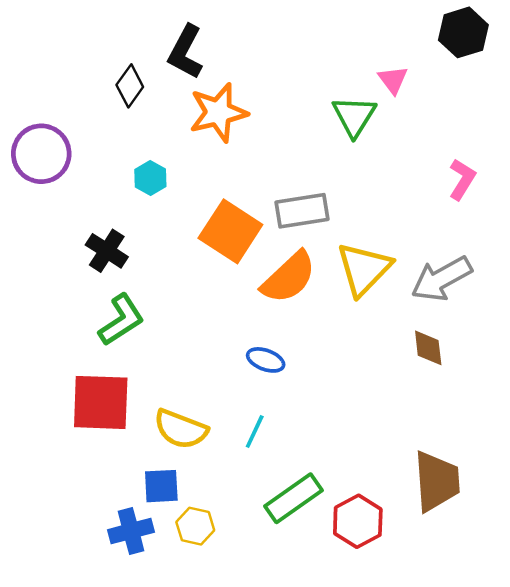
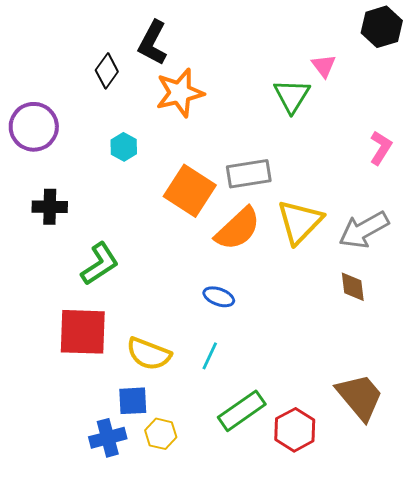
black cross: (107, 251) -> (50, 207), moved, turned -32
brown trapezoid: (437, 481) -> (360, 397), turned -36

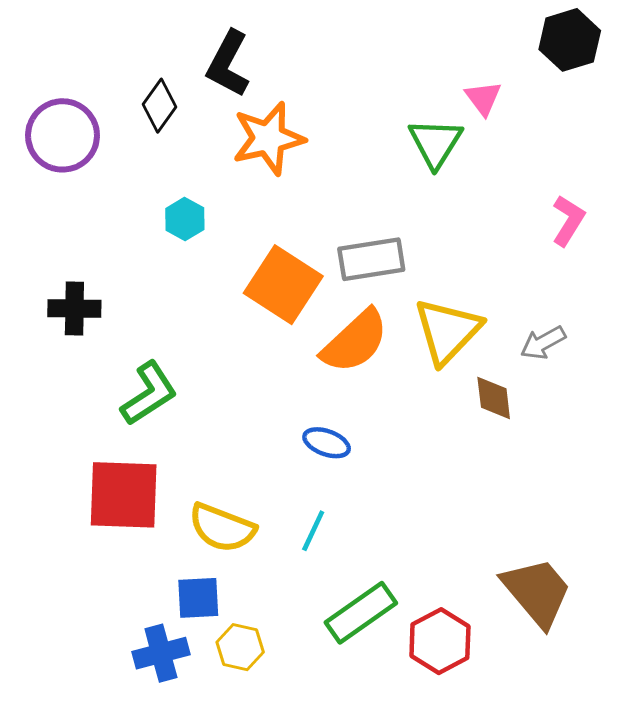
purple circle: (34, 127) -> (63, 135), moved
gray arrow: (364, 230) -> (543, 343), size x0.6
brown diamond: (353, 287) -> (494, 398), moved

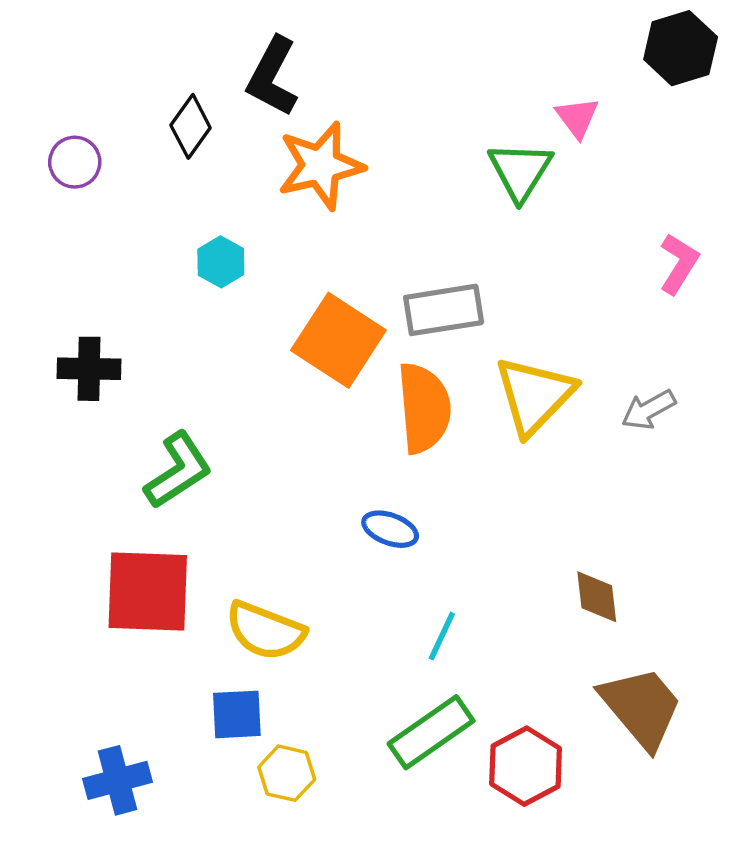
purple circle: (63, 135) -> (75, 162), size x0.6
orange semicircle: (355, 341) -> (424, 408), turned -52
brown diamond: (494, 398) -> (597, 597), moved
cyan line: (313, 531) -> (442, 636), moved
blue cross: (161, 653) -> (118, 780), moved

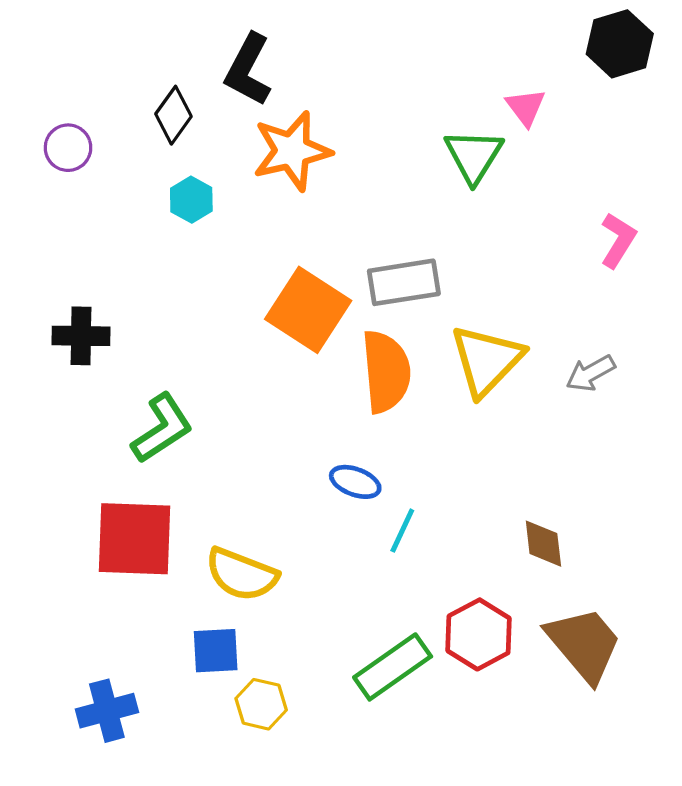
cyan hexagon: (221, 262) -> (191, 200), moved
cyan line: (442, 636) -> (402, 531), moved
red hexagon: (526, 766) -> (479, 634), moved

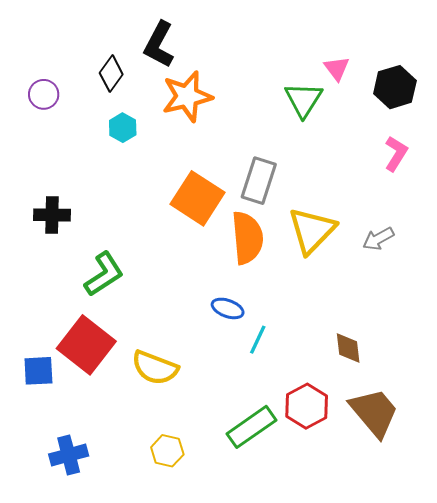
black hexagon: (620, 44) -> (395, 87), moved
gray rectangle: (404, 282) -> (259, 181), turned -63
red square: (135, 539) -> (86, 345), turned 36
blue square: (216, 651) -> (38, 371), moved

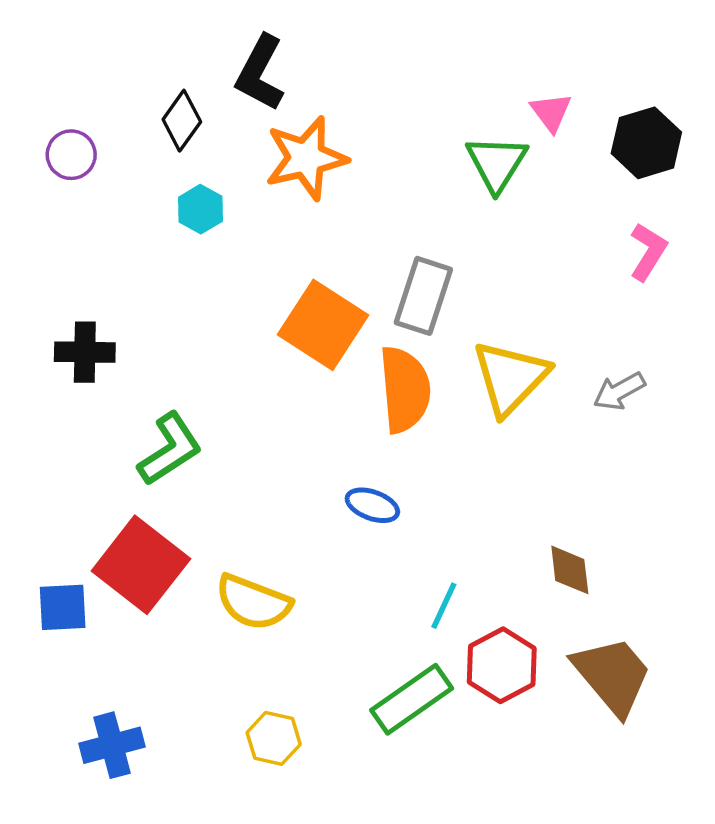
cyan line: (258, 340) -> (444, 606), moved

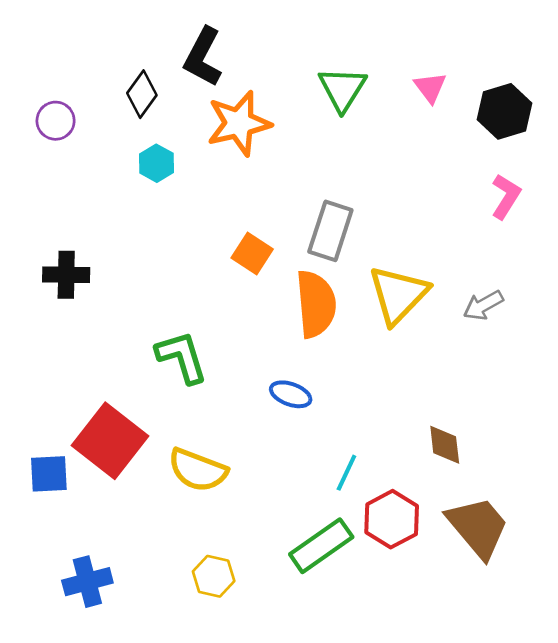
green triangle: (497, 163) -> (342, 89), moved
orange square: (323, 325) -> (252, 253), size x0.6
green L-shape: (170, 449) -> (182, 357), moved, turned -74

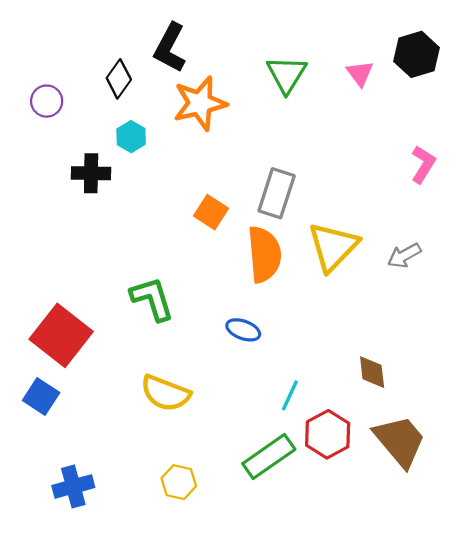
black hexagon: (504, 111) -> (416, 54), moved
black cross: (66, 275) -> (91, 173), moved
red square: (110, 441) -> (61, 335), moved
blue square: (49, 474) -> (41, 397), turned 36

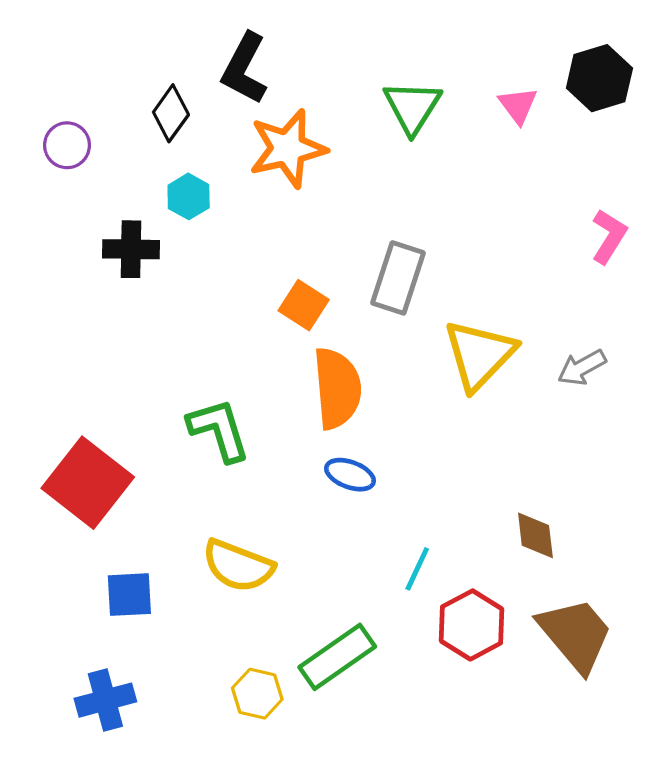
orange semicircle: (264, 254) -> (337, 388), moved
blue square: (41, 397) -> (129, 595), moved, turned -36
green rectangle: (269, 456) -> (337, 657), moved

